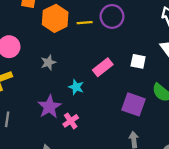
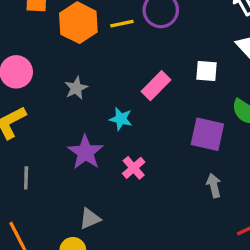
pink cross: (71, 121) -> (134, 168), moved

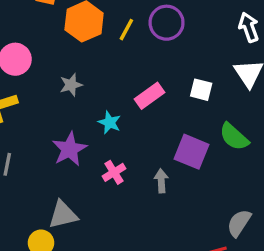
yellow line: (122, 24) -> (126, 30), turned -60
gray arrow: (214, 185) -> (161, 181), moved
gray triangle: (90, 219) -> (63, 215), size x1.4

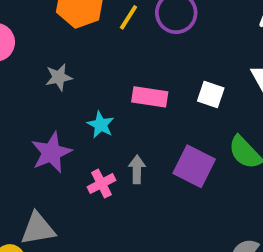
pink rectangle: (149, 96) -> (150, 97), turned 40
gray arrow: (161, 181) -> (137, 169), moved

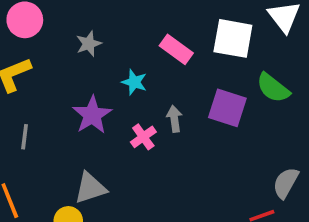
white square: (211, 94) -> (233, 38), size x1.6
pink rectangle: (150, 97) -> (176, 49), turned 36

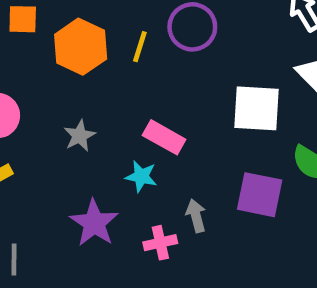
pink rectangle: (176, 49) -> (164, 137), moved
pink cross: (143, 137) -> (160, 243), turned 30

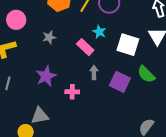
cyan star: (141, 176) -> (99, 32), moved
gray arrow: (196, 216) -> (94, 72), moved

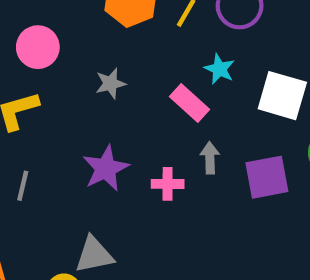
purple square: (120, 82) -> (267, 177), turned -35
pink cross: (72, 92) -> (168, 184), moved

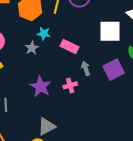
cyan star: (219, 69) -> (44, 34), moved

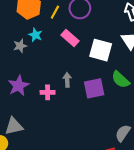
pink rectangle: (70, 47) -> (70, 38), moved

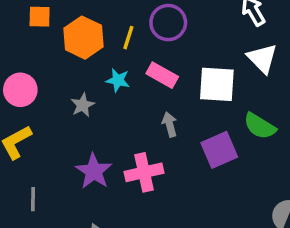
cyan star: (35, 35) -> (118, 80), moved
gray arrow: (67, 80) -> (170, 124), moved
pink cross: (48, 92) -> (144, 172), size x1.5

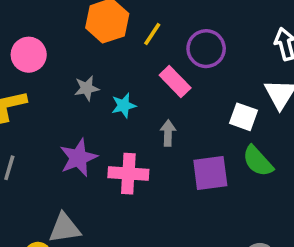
purple circle: (168, 23) -> (206, 49), moved
cyan star: (118, 80) -> (124, 105), moved, turned 30
white square: (217, 84) -> (244, 117), moved, size x0.7

